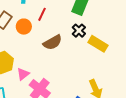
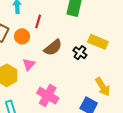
black cross: (79, 31) -> (80, 53), moved
pink triangle: (23, 74) -> (29, 64), moved

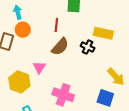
red line: (38, 21) -> (56, 25), moved
orange circle: (22, 36) -> (23, 30), moved

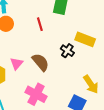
red line: (56, 25) -> (40, 24), turned -32
brown semicircle: (60, 47) -> (41, 62), moved, turned -90

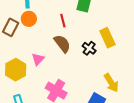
yellow rectangle: (85, 39) -> (107, 38), turned 42
brown semicircle: (41, 62) -> (62, 44), moved

